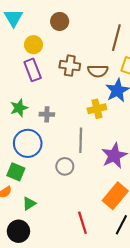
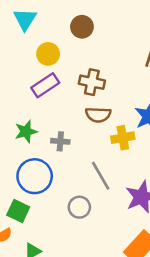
purple rectangle: (33, 70) -> (45, 85), turned 75
brown semicircle: (98, 71) -> (98, 115), moved
gray line: (81, 140) -> (101, 176), turned -35

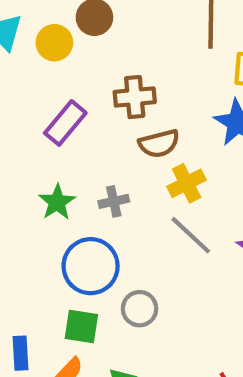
yellow circle: (48, 54) -> (54, 43), moved
yellow cross: (123, 138) -> (187, 183), moved
gray circle: (79, 207) -> (140, 309), moved

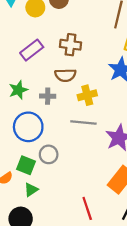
brown semicircle: (159, 144) -> (65, 75), moved
gray line: (191, 235) -> (83, 122), turned -50
green square: (81, 326) -> (26, 165), moved

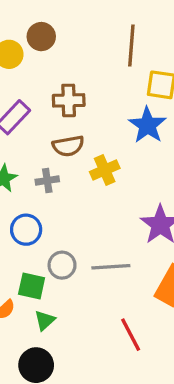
gray line: (83, 122) -> (111, 267), moved
blue circle: (28, 127) -> (26, 230), size x0.7

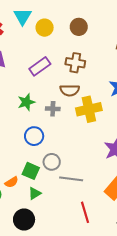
brown circle: (41, 37) -> (79, 27), moved
yellow cross: (105, 170) -> (89, 109), size x1.4
gray line: (111, 267) -> (71, 179), moved

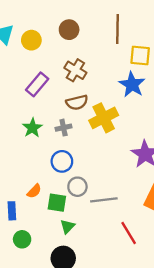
brown cross: (75, 63) -> (75, 70), turned 36
blue circle: (34, 136) -> (62, 161), moved
orange semicircle: (12, 182) -> (34, 191), moved

